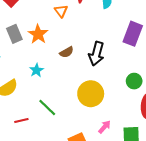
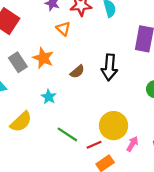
yellow circle: (91, 94) -> (113, 126), moved
red line: (21, 120) -> (94, 145), moved

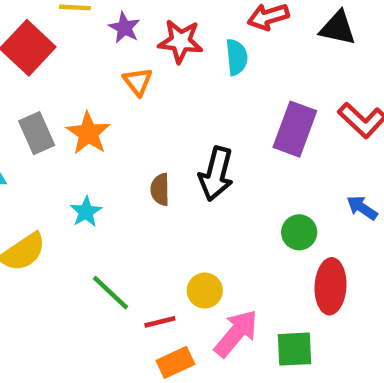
brown semicircle: (77, 72) -> (160, 189), moved, turned 120
yellow circle: (113, 126) -> (205, 291), size x0.6
pink arrow: (132, 144) -> (236, 333), size x1.6

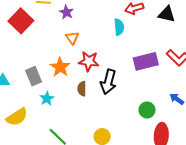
red star: (180, 41) -> (89, 61), moved
purple rectangle: (295, 129) -> (146, 61), turned 55
gray rectangle: (37, 133) -> (34, 76), moved
orange star: (88, 133) -> (60, 67), moved

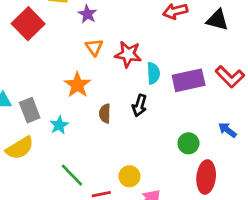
cyan semicircle: (119, 27) -> (153, 73), moved
red star: (89, 61) -> (128, 54), moved
gray rectangle: (34, 76) -> (30, 110), moved
black arrow: (108, 82) -> (139, 105), size x0.7

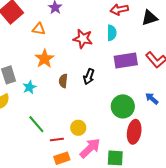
black triangle: (217, 20) -> (150, 18), turned -36
orange triangle: (94, 47) -> (39, 29), moved, turned -48
cyan semicircle: (153, 73) -> (112, 33), moved
green circle: (188, 143) -> (123, 106), size x1.5

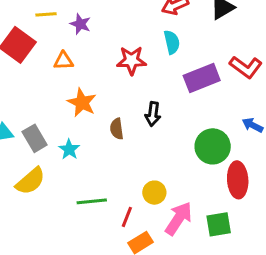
green line: (36, 124) -> (92, 201), turned -42
red line: (57, 140) -> (127, 217), turned -48

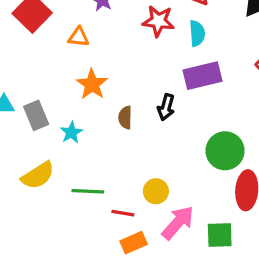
red star: (132, 60) -> (158, 21), moved
purple rectangle: (202, 78) -> (203, 76), moved
yellow semicircle: (30, 181) -> (38, 175), moved
red line: (127, 217) -> (123, 213), turned 70

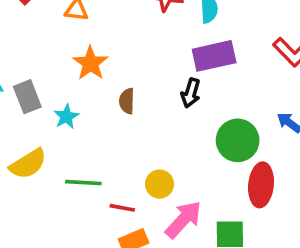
black arrow: (166, 107) -> (191, 93), moved

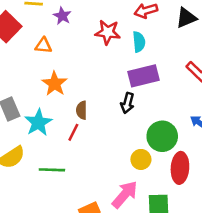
cyan star: (66, 117) -> (38, 123), size x1.5
yellow circle: (160, 184) -> (141, 159), moved
red line: (122, 208) -> (73, 132), moved, turned -72

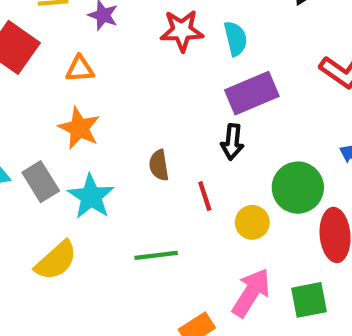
orange star: (55, 84) -> (79, 128), moved
red line: (73, 132) -> (205, 196), moved, turned -36
yellow circle: (141, 159) -> (252, 222), moved
green line: (52, 170) -> (156, 255), moved

